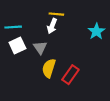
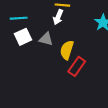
gray triangle: (40, 48) -> (46, 39), turned -40
yellow semicircle: (49, 68) -> (67, 50), moved

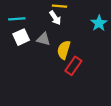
white arrow: (58, 17) -> (55, 18), turned -56

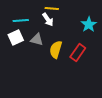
cyan line: (17, 19) -> (21, 20), moved
red rectangle: (73, 66) -> (78, 52), moved

